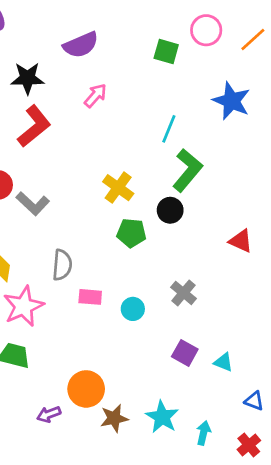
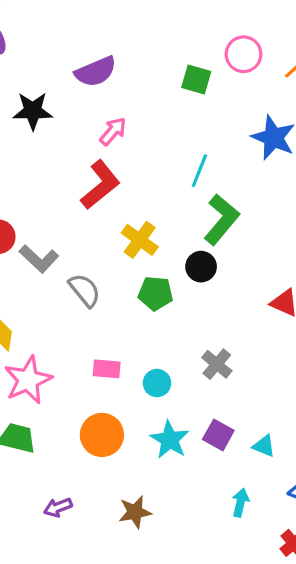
red L-shape: (34, 126) -> (100, 185), moved
gray semicircle: (62, 265) -> (85, 290), moved, turned -44
orange circle: (86, 389) -> (102, 435), moved
cyan star: (162, 417) -> (170, 440), moved
cyan arrow: (203, 433) -> (240, 503), moved

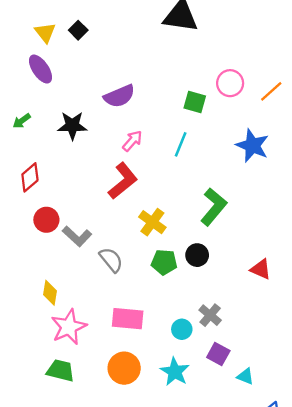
cyan line: (199, 171) -> (181, 144), moved
black circle: (201, 267) -> (197, 255), moved
pink rectangle: (107, 369) -> (128, 319), size x1.5
cyan circle: (157, 383) -> (182, 329), moved
purple square: (218, 435) -> (218, 354), moved

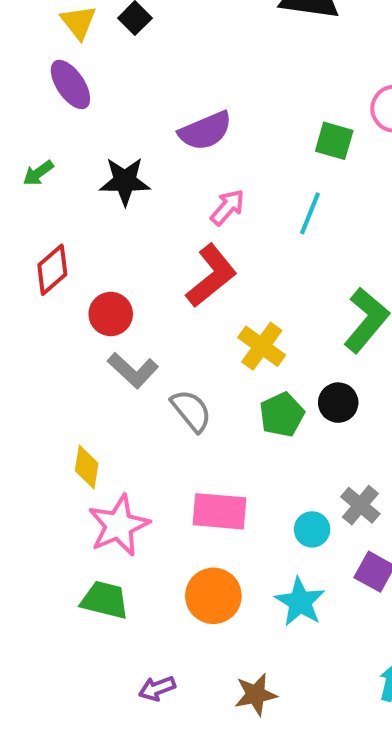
red circle: (46, 220) -> (111, 314), moved
green pentagon: (164, 262) -> (282, 415), turned -30

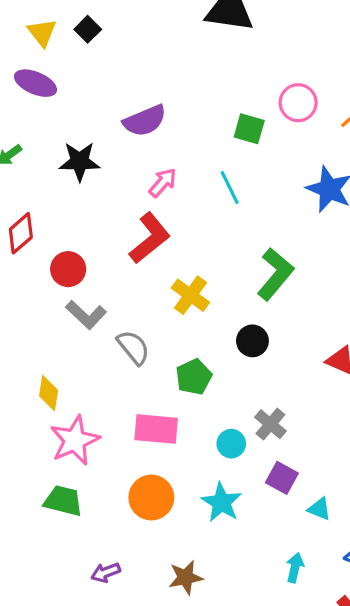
purple ellipse: (70, 84) -> (35, 83), turned -33
cyan line: (310, 213) -> (230, 188), turned -48
green pentagon: (282, 415) -> (194, 377), moved

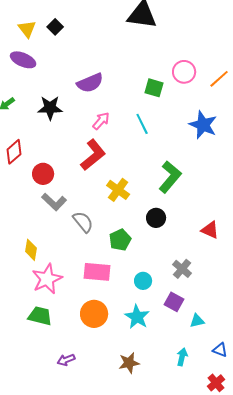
gray cross: (270, 424) -> (182, 269), moved
cyan triangle: (319, 509) -> (197, 321), turned -35
brown star: (186, 577) -> (129, 363), moved

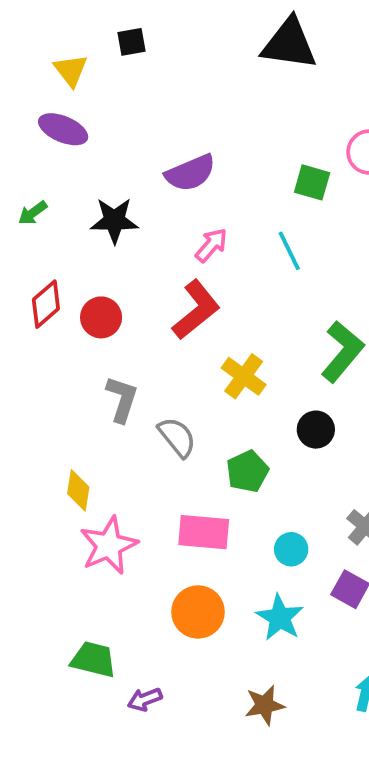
black square: (55, 27) -> (131, 42), moved, turned 35
red circle: (43, 174) -> (101, 317), moved
gray L-shape: (54, 202) -> (122, 399), turned -115
green trapezoid: (40, 316) -> (93, 659), moved

